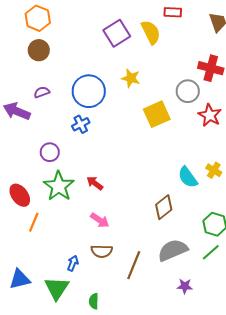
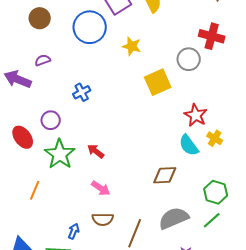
blue circle: (89, 91) -> (90, 27), moved
red star: (210, 115) -> (196, 115), moved
red ellipse: (20, 195) -> (23, 137), moved
brown diamond: (164, 207) -> (165, 175), turned 35

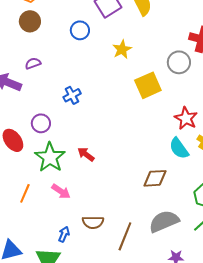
blue circle: (90, 27) -> (80, 30), size x0.6
yellow star: (132, 46) -> (122, 49), turned 30
pink arrow: (101, 188) -> (61, 191), moved

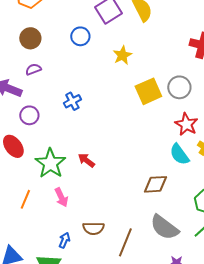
brown circle: (30, 21) -> (30, 38), moved
gray circle: (179, 62) -> (179, 87), moved
purple circle: (41, 123) -> (29, 115), moved
pink arrow: (61, 191) -> (61, 197), turned 30
gray semicircle: (164, 221) -> (164, 227), turned -120

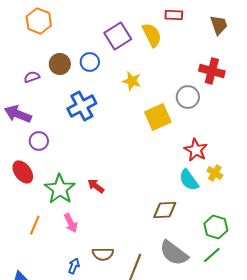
brown circle: (30, 38) -> (60, 64), moved
yellow star: (122, 55) -> (132, 81), turned -30
purple semicircle: (33, 69) -> (32, 77), moved
gray circle: (179, 87) -> (188, 97), moved
blue cross: (72, 101) -> (82, 106), moved, size x1.6

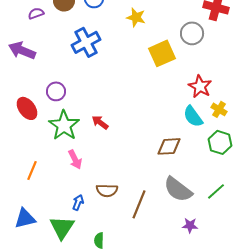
purple circle: (39, 141) -> (56, 91), moved
orange line: (35, 225) -> (32, 170), moved
green hexagon: (216, 227) -> (220, 142), moved

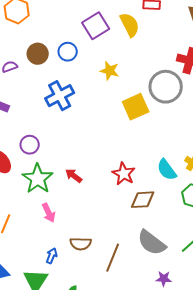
gray circle: (192, 33) -> (166, 87), size x1.4
red star: (200, 86) -> (124, 174), moved

